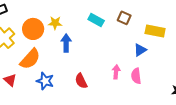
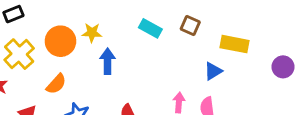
orange semicircle: (30, 59) -> (56, 84), size x0.7

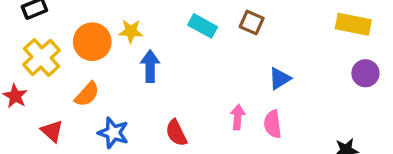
yellow rectangle: (234, 44) -> (353, 24), moved

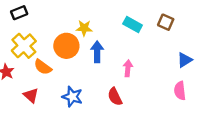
orange circle: (92, 42) -> (66, 46), moved
orange semicircle: (87, 94) -> (43, 67), moved, turned 84
pink arrow: (238, 117) -> (128, 68), moved

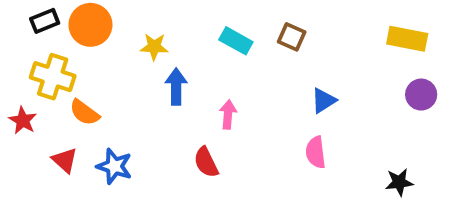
yellow cross: (24, 46) -> (53, 77), turned -30
orange circle: (66, 46) -> (90, 25), moved
blue star: (72, 97) -> (114, 166), moved

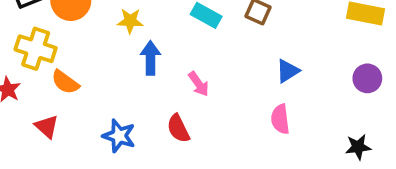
purple circle: (421, 95) -> (367, 78), moved
pink arrow: (228, 114) -> (199, 84), turned 140
blue star: (114, 166) -> (119, 136), moved

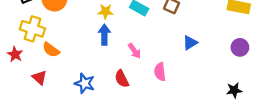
yellow star: (130, 21) -> (105, 11), moved
pink semicircle: (280, 119) -> (160, 72), moved

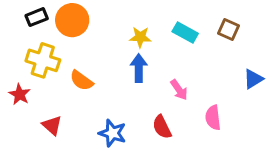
orange semicircle: (51, 50) -> (81, 80), moved

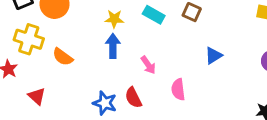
blue star: (112, 133) -> (105, 103), moved

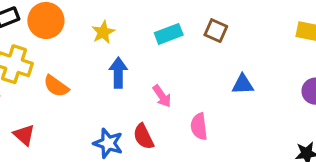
cyan rectangle: (154, 15) -> (169, 34), turned -50
yellow star: (114, 19) -> (103, 32), moved, turned -30
blue triangle: (213, 56) -> (243, 84), turned 30

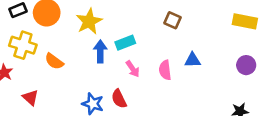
yellow star: (103, 32) -> (89, 21), size x1.5
cyan rectangle: (169, 34) -> (125, 43), moved
pink semicircle: (199, 126) -> (165, 70), moved

